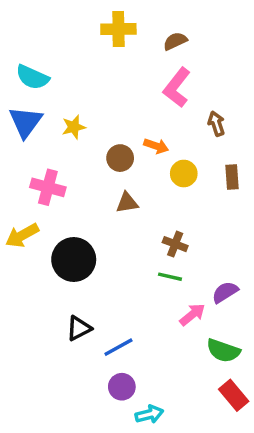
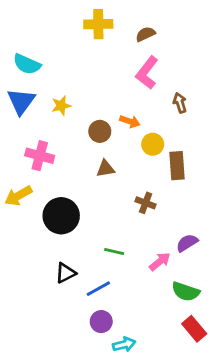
brown rectangle: (232, 177) -> (177, 166), moved, size x1.4
green line: (170, 277) -> (114, 252), moved

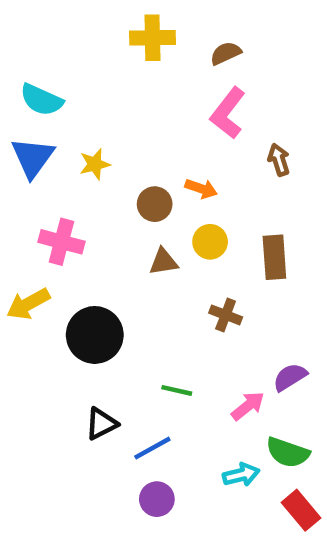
yellow circle: (153, 144) -> (210, 242), moved
cyan arrow: (124, 344) -> (241, 475), moved

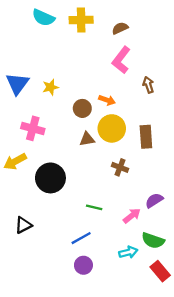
cyan semicircle: (41, 100) -> (43, 18), moved
yellow circle: (210, 242) -> (112, 128), size x1.5
black triangle: (101, 424) -> (23, 225), moved

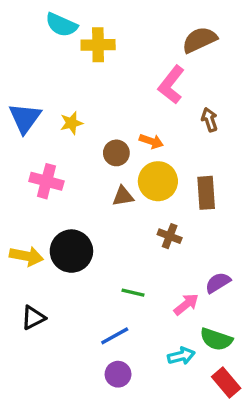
yellow cross: (81, 20) -> (98, 45), moved
brown semicircle: (120, 28) -> (200, 40), moved, size x1.5
yellow arrow: (15, 161) -> (27, 256), moved, turned -140

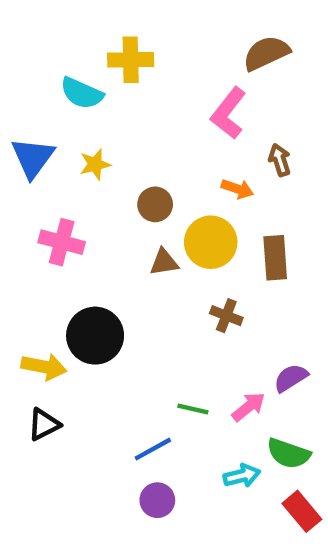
cyan semicircle: (61, 25) -> (82, 93), moved
orange arrow: (151, 141) -> (237, 189), moved
yellow arrow: (27, 256) -> (44, 367), moved
green line: (133, 293) -> (193, 409), moved

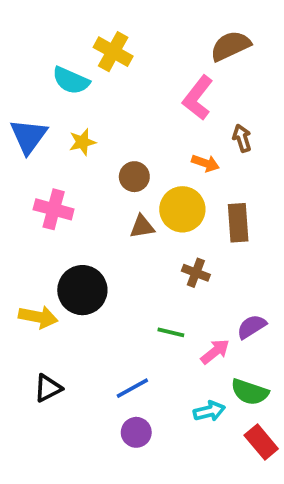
yellow cross: (131, 60) -> (113, 52), turned 30
green line: (193, 409) -> (171, 332), moved
black triangle: (44, 425) -> (48, 388), moved

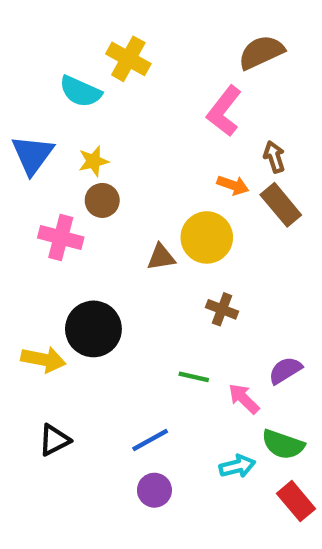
brown circle: (134, 177) -> (102, 200), moved
brown rectangle: (238, 223) -> (281, 205), moved, turned -36
pink arrow: (215, 352) -> (244, 399), turned -96

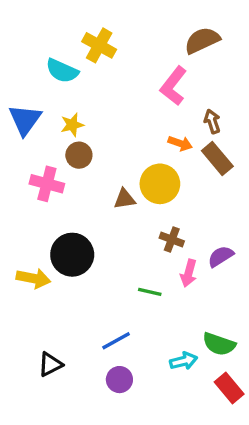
purple semicircle: (285, 370) -> (221, 256), moved
pink arrow: (244, 399) -> (189, 273), moved, turned -120
black triangle: (54, 440) -> (50, 364), moved

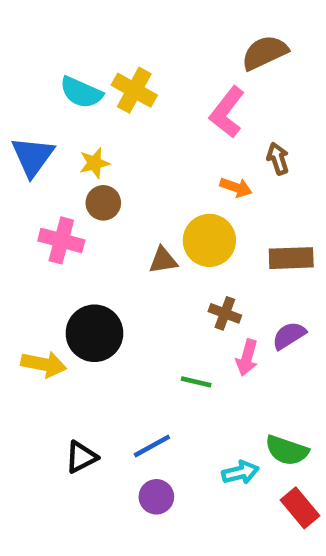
yellow cross: (99, 45) -> (134, 90), moved
brown rectangle: (217, 159) -> (291, 258), moved, turned -52
black triangle: (50, 364) -> (81, 457), moved

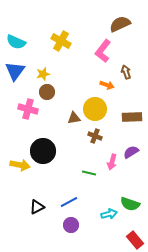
cyan semicircle: (81, 92) -> (16, 42), moved
brown cross: (225, 313) -> (95, 136), moved
red rectangle: (300, 508) -> (135, 240), moved

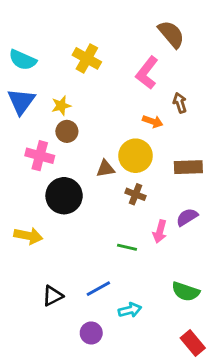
brown semicircle: (120, 24) -> (171, 34), turned 75
black circle: (43, 151) -> (64, 196), moved
cyan arrow: (109, 214) -> (130, 310), moved
purple circle: (71, 225) -> (91, 333), moved

